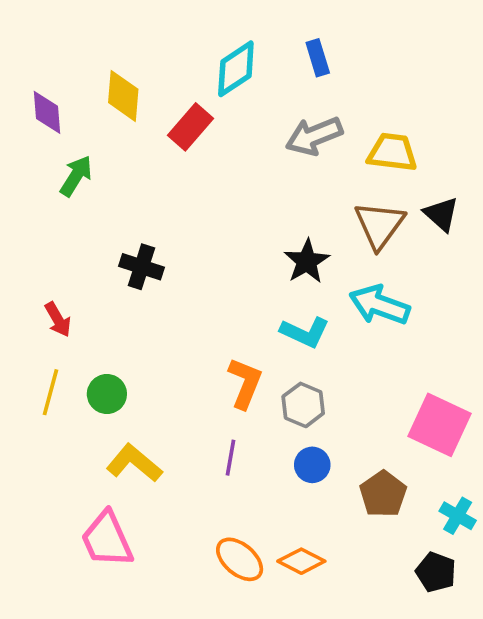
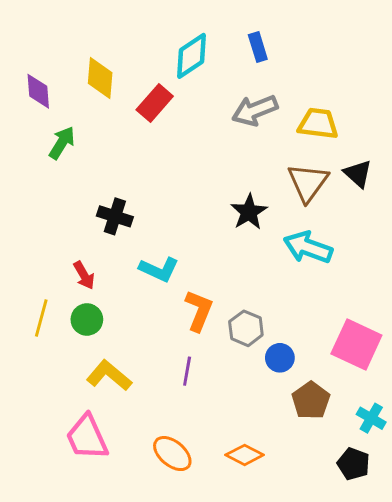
red arrow: (58, 319) -> (84, 275), moved
cyan L-shape: (305, 332) -> (159, 269), moved
blue circle: (312, 465) -> (280, 358), moved
orange ellipse: (240, 559) -> (172, 454), moved

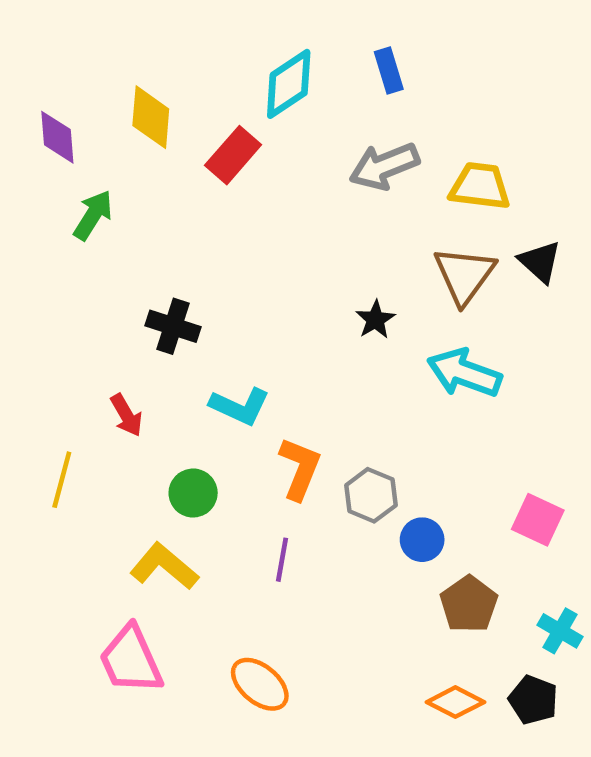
black star: (249, 212) -> (375, 320), size x0.7
green circle: (87, 319) -> (193, 493), moved
pink square: (356, 345) -> (538, 520), size x0.7
orange diamond: (245, 455) -> (455, 702), moved

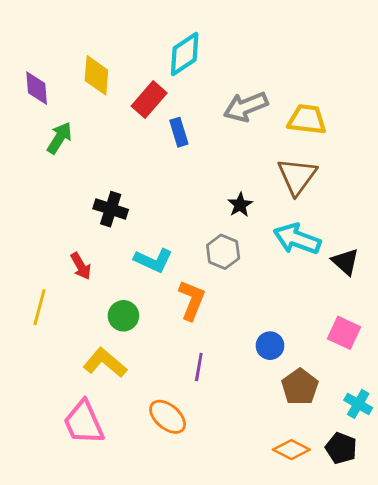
blue rectangle: (389, 71) -> (179, 132), moved
black triangle: (540, 262) -> (345, 262), moved
gray hexagon: (371, 495) -> (223, 252), moved
purple line: (282, 560) -> (199, 367), moved
orange ellipse: (260, 684) -> (168, 417), moved

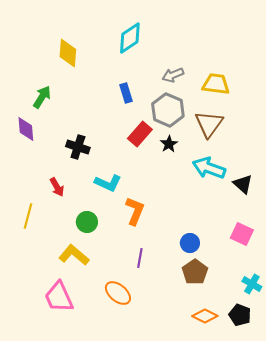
purple diamond: (37, 88) -> (26, 129), moved
red rectangle: (149, 100) -> (140, 134), moved
gray arrow: (246, 107) -> (173, 75), size x0.7
gray hexagon: (223, 252) -> (168, 110), moved, size x1.4
brown pentagon: (300, 387) -> (195, 272), moved

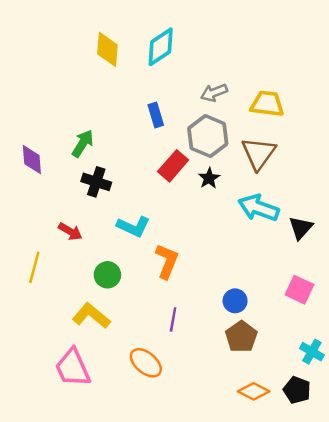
yellow diamond: (68, 53) -> (107, 49), moved
green arrow: (42, 97) -> (83, 143), moved
black triangle: (243, 184) -> (301, 228), turned 30
red arrow: (57, 187) -> (70, 231), turned -30

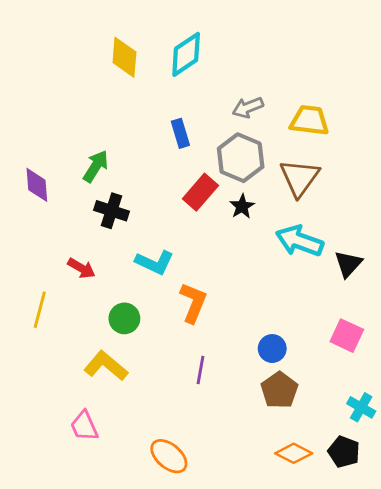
orange ellipse: (146, 363) -> (169, 456), moved
pink trapezoid: (73, 368) -> (84, 426), size x0.7

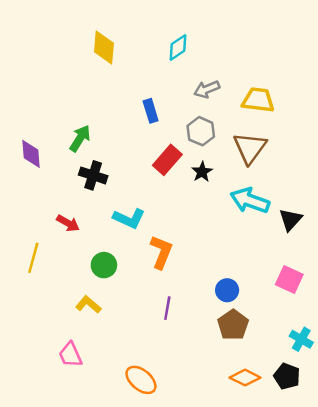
cyan diamond: (186, 54) -> (178, 47), moved, size x0.7
gray hexagon: (241, 158) -> (201, 131), size x0.7
yellow L-shape: (106, 366) -> (88, 305), size x0.7

